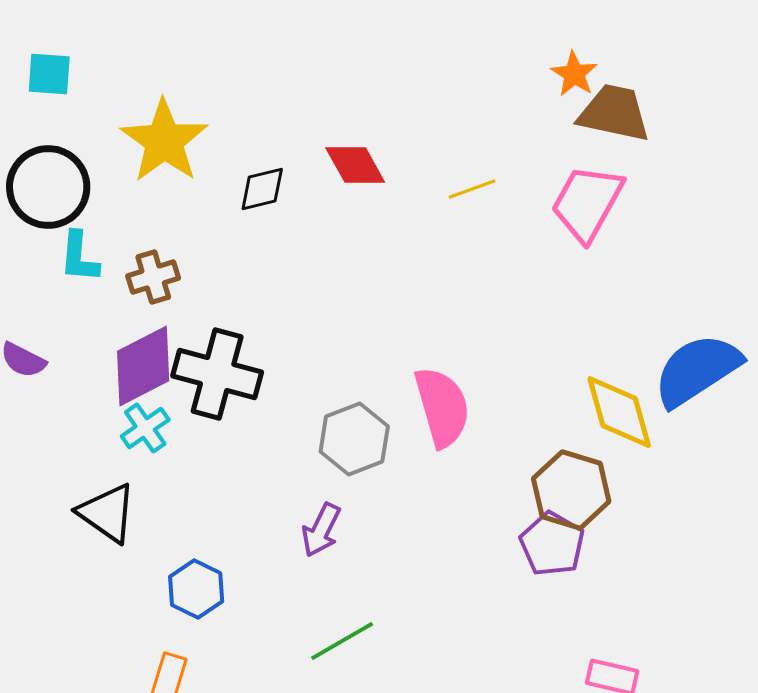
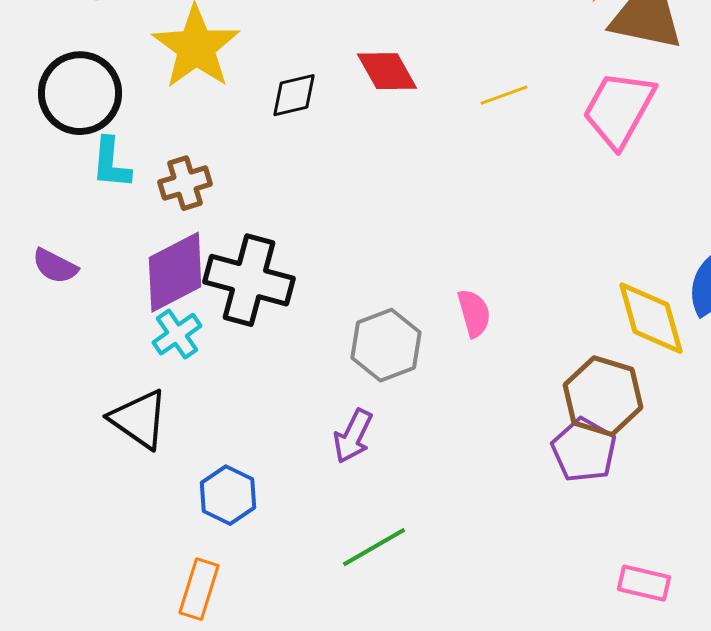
pink semicircle: (442, 407) -> (474, 313), size x0.6

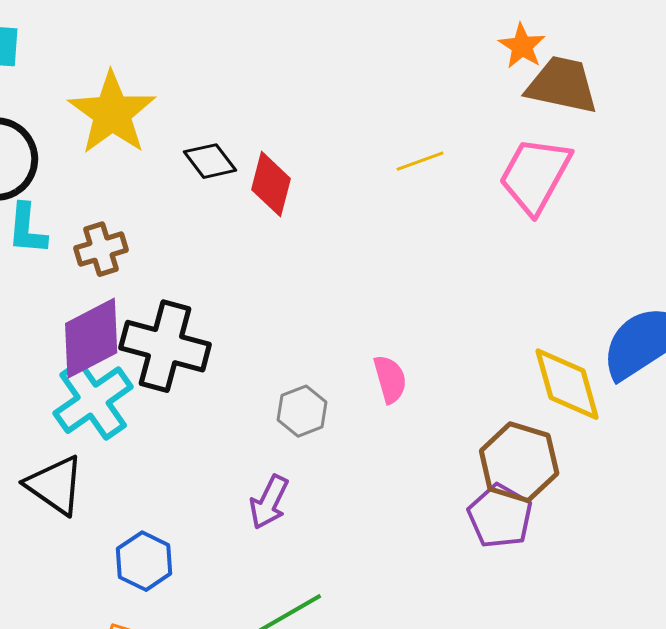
red diamond: (387, 71) -> (271, 184), moved, turned 44
black diamond: (294, 95) -> (210, 161), turned 66
cyan cross: (177, 334) -> (93, 400), size x1.6
gray hexagon: (386, 345) -> (302, 411), size x0.7

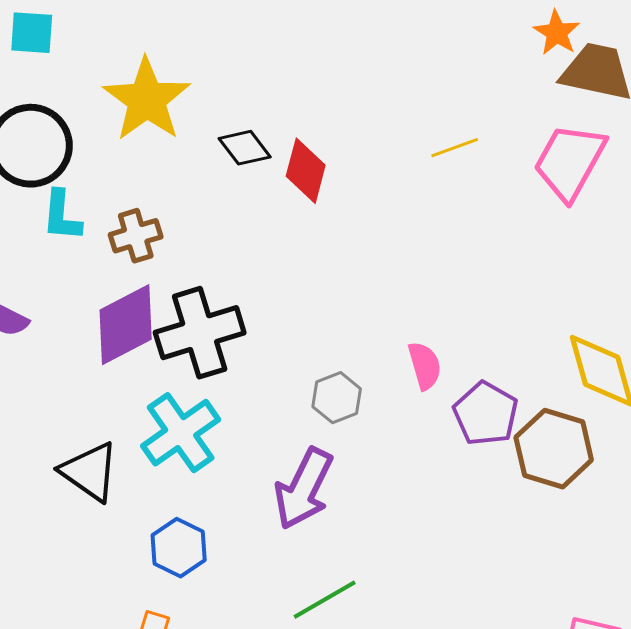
black cross: (165, 346) -> (200, 333), turned -32
cyan cross: (93, 400) -> (181, 433), moved
purple arrow: (269, 502) -> (304, 489), size x1.5
purple pentagon: (500, 516) -> (486, 414), moved

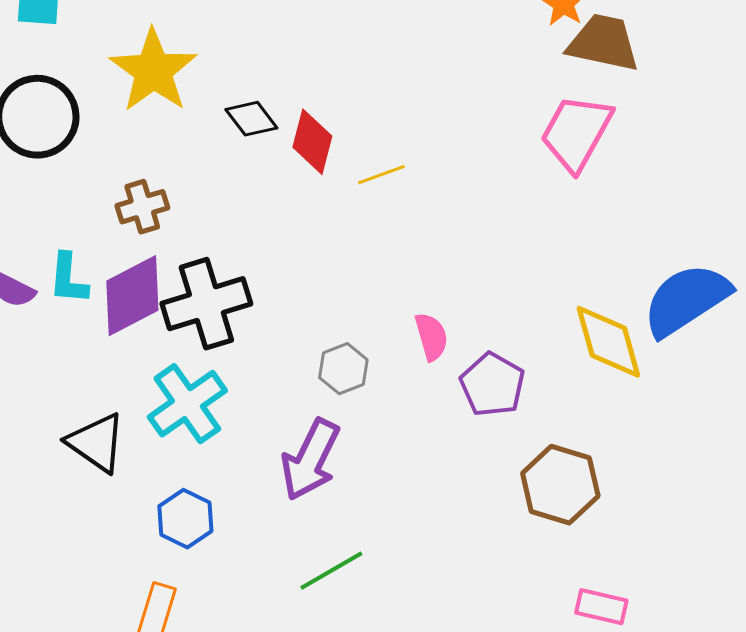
yellow line: (455, 148) -> (381, 175), moved
cyan L-shape: (62, 216) -> (68, 279), moved
brown hexagon: (554, 449) -> (560, 485), moved

